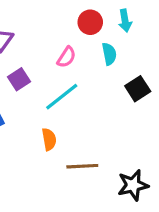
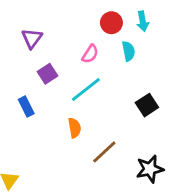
black square: (138, 89) -> (147, 105), moved
brown line: (82, 166) -> (104, 152), turned -40

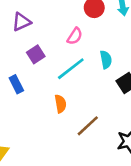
purple triangle: (32, 38) -> (21, 22), turned 30
cyan semicircle: (128, 51) -> (106, 60), moved

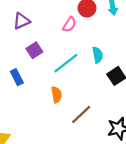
pink semicircle: (75, 36) -> (69, 24), moved

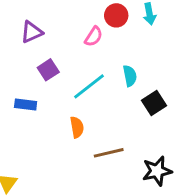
blue rectangle: (17, 77) -> (26, 105), turned -56
brown line: (81, 115) -> (109, 153), turned 30

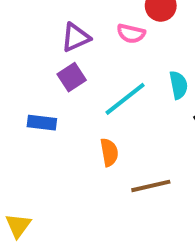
purple triangle: (32, 32) -> (76, 37), moved
pink semicircle: (94, 37) -> (131, 33), turned 70

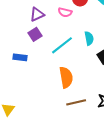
orange semicircle: (109, 152) -> (66, 77), moved, size x1.5
brown line: (151, 186) -> (76, 102), moved

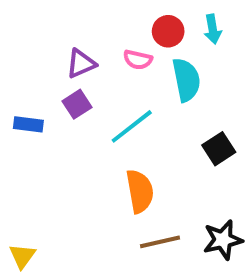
cyan semicircle: (89, 38) -> (186, 80), moved, size x1.5
blue rectangle: (20, 57) -> (28, 124), moved

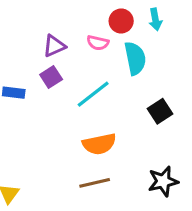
orange semicircle: (140, 191) -> (99, 144), turned 88
brown line: (160, 242) -> (95, 183), moved

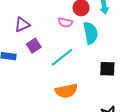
purple triangle: (54, 46) -> (22, 25), moved
black square: (160, 111) -> (107, 69), turned 35

